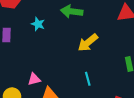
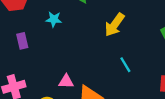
pink triangle: (34, 79) -> (66, 81), turned 32

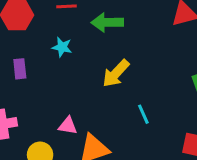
yellow arrow: (115, 25) -> (116, 73), moved

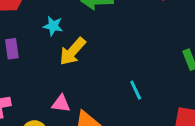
yellow arrow: (116, 73) -> (73, 51), moved

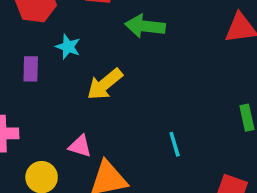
cyan star: (53, 26) -> (68, 47), moved

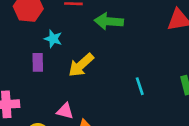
purple rectangle: (31, 69) -> (38, 62), moved
cyan line: (175, 144) -> (140, 86), moved

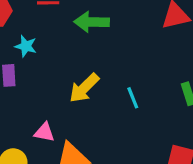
yellow arrow: (81, 65) -> (84, 88), moved

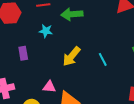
cyan star: (26, 46) -> (46, 31), moved

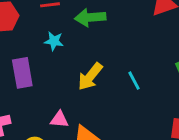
purple rectangle: (23, 53) -> (22, 73), size x1.5

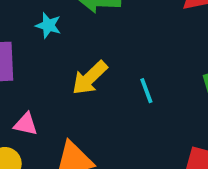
pink triangle: (59, 119) -> (26, 124), moved

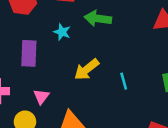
pink triangle: (26, 124) -> (41, 97), turned 49

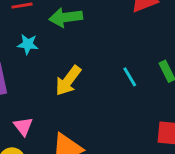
cyan line: (124, 81) -> (130, 77), moved

